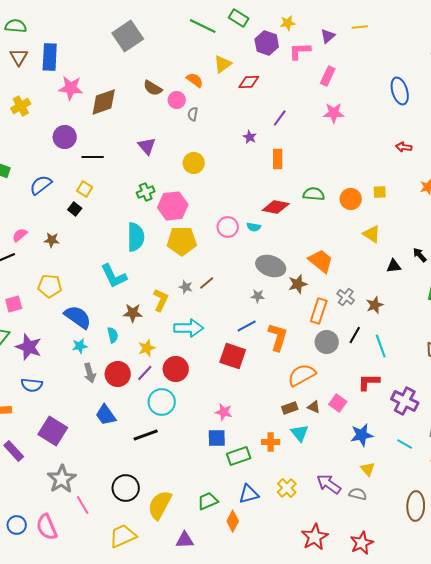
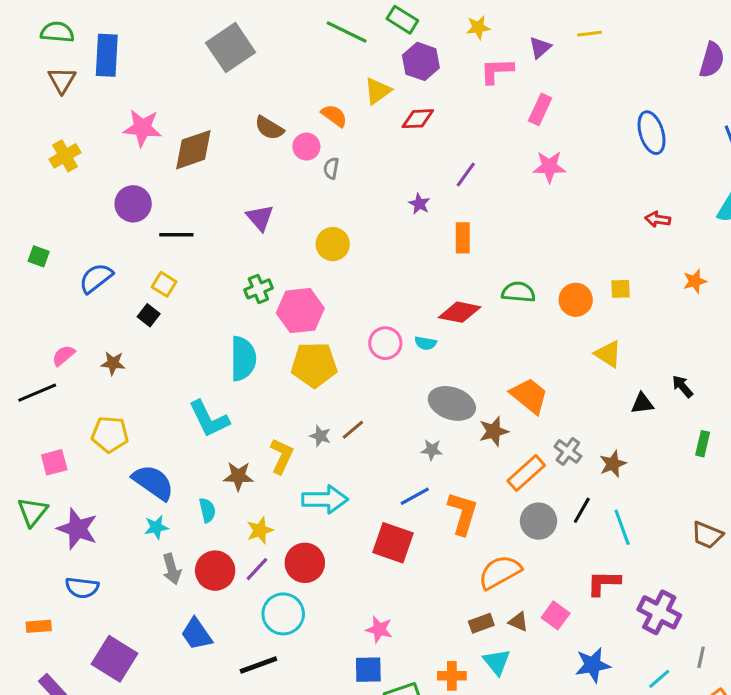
purple hexagon: (267, 43) -> (421, 61), moved
blue rectangle: (50, 57) -> (107, 55), moved
orange rectangle: (319, 311) -> (526, 473), turned 30
cyan line: (405, 444) -> (659, 679), turned -70

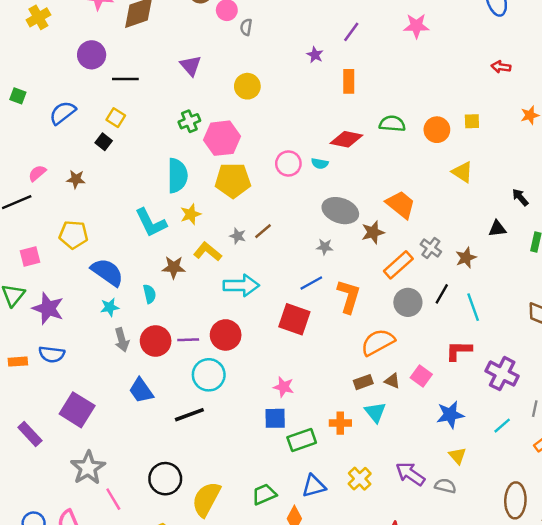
black triangle: (642, 403) -> (497, 229), moved
yellow L-shape: (282, 456) -> (207, 252), turned -76
yellow star: (260, 530) -> (191, 214), moved
purple line: (257, 569) -> (188, 340), turned 45
orange rectangle: (39, 626) -> (18, 362), moved

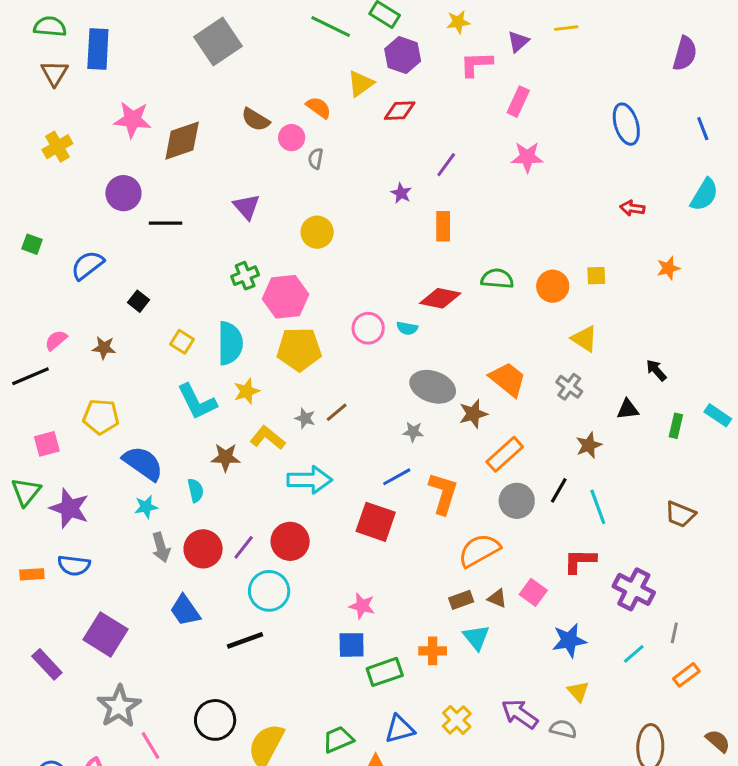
yellow square: (116, 118) -> (182, 342), moved
gray cross: (431, 248) -> (569, 387), moved
purple line: (188, 340) -> (244, 547), turned -50

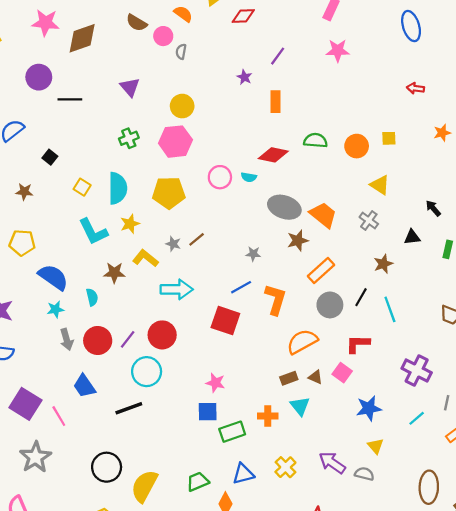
pink hexagon: (286, 297) -> (175, 142), moved
gray ellipse: (433, 387) -> (284, 207), moved
red L-shape: (580, 561) -> (358, 344), moved
pink line: (150, 745) -> (59, 416), moved

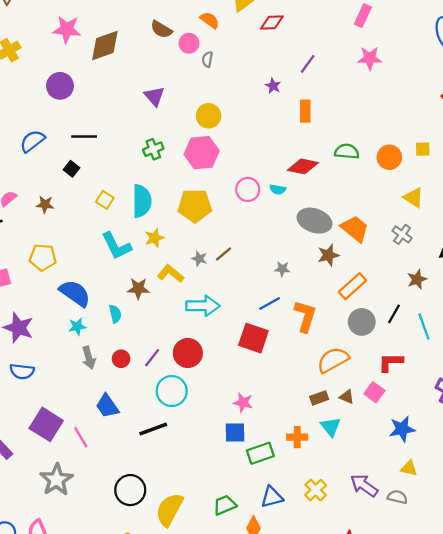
black line: (70, 99) -> (84, 137), moved
red circle: (98, 340) -> (121, 359), size x0.6
yellow triangle: (375, 446) -> (409, 468), turned -36

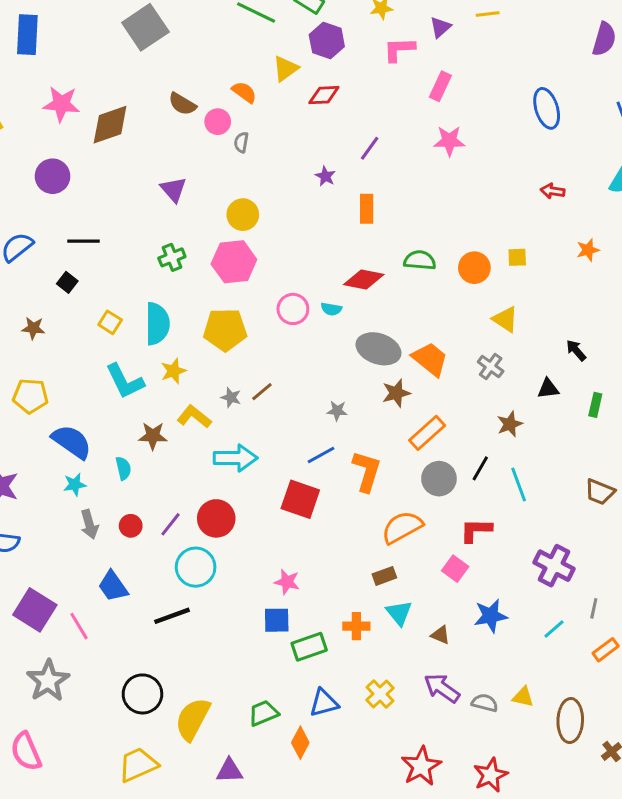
brown triangle: (347, 397) -> (440, 635), moved
yellow triangle: (409, 468) -> (523, 697), moved

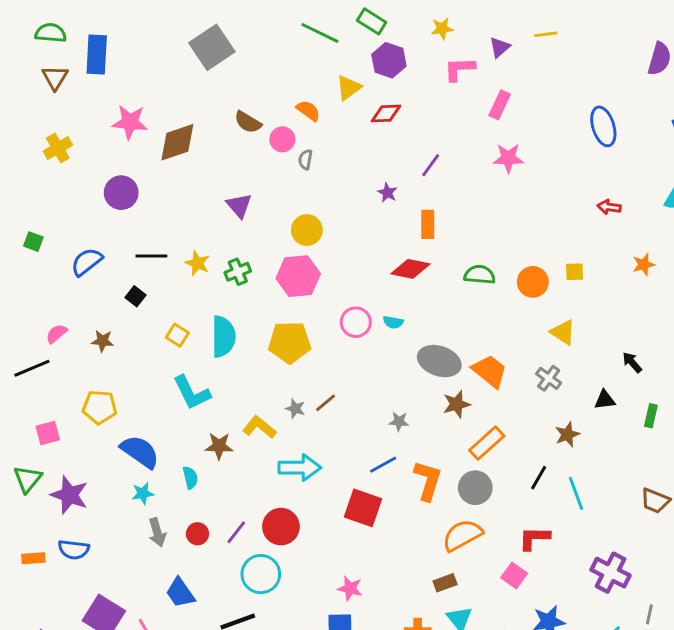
red diamond: (364, 279) -> (410, 269), moved
yellow star: (173, 371) -> (197, 263), moved, turned -30
gray circle: (439, 479) -> (475, 488), moved

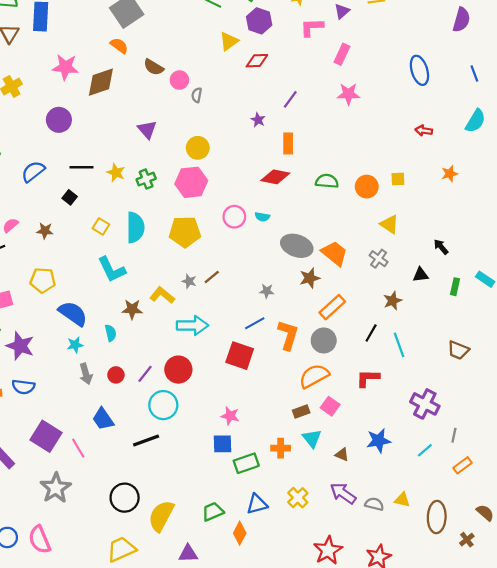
orange semicircle: (308, 111) -> (119, 46), moved
pink square: (514, 575) -> (330, 406), moved

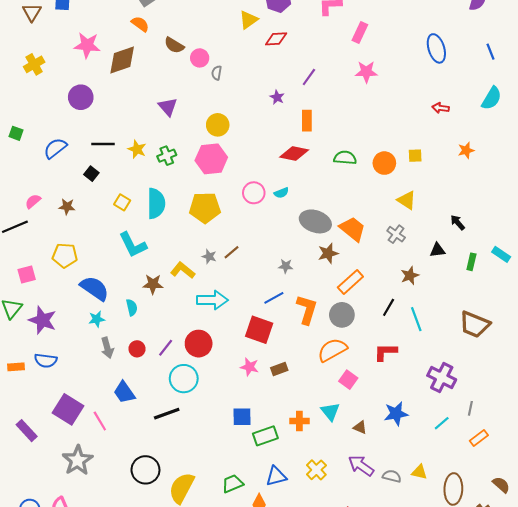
cyan semicircle: (262, 217) -> (281, 193), turned -32
brown trapezoid: (458, 350) -> (475, 324), size x1.4
brown rectangle: (301, 412) -> (279, 369), moved
pink star: (230, 416) -> (250, 367), moved

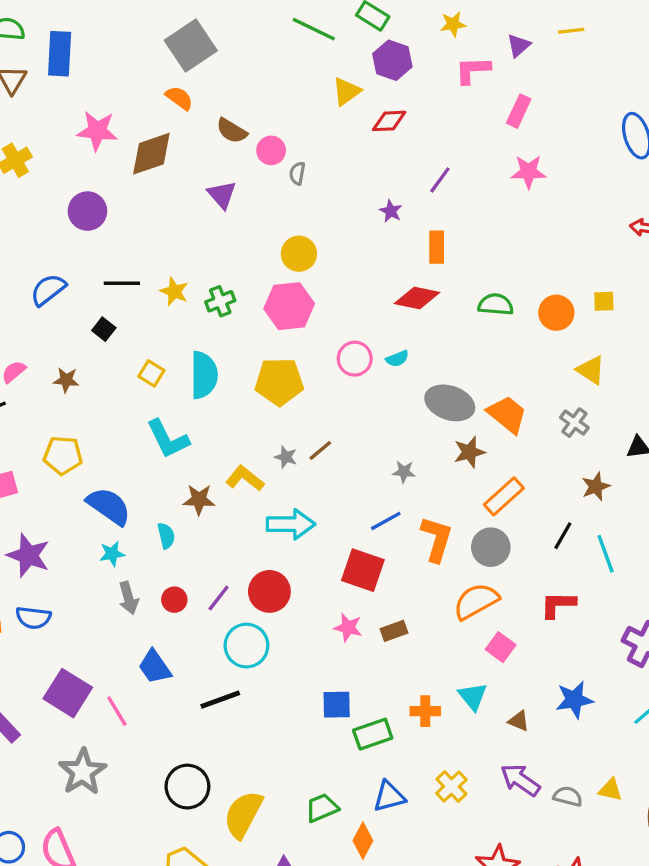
purple triangle: (168, 107) -> (222, 195), moved

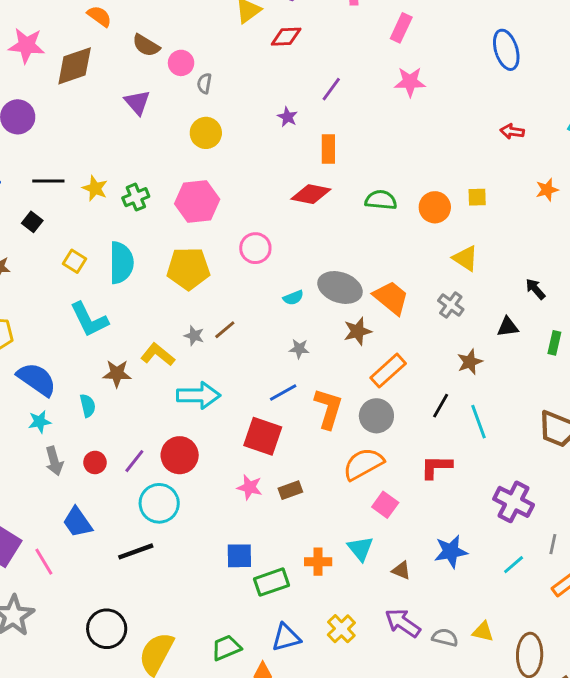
yellow circle: (299, 254) -> (206, 133), moved
cyan semicircle: (397, 359) -> (293, 298), moved

